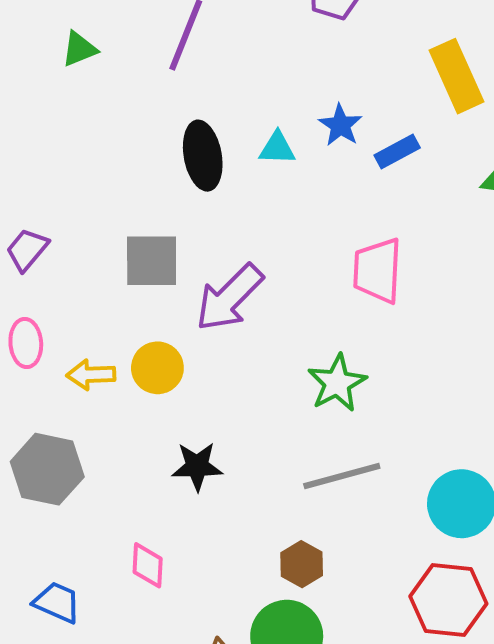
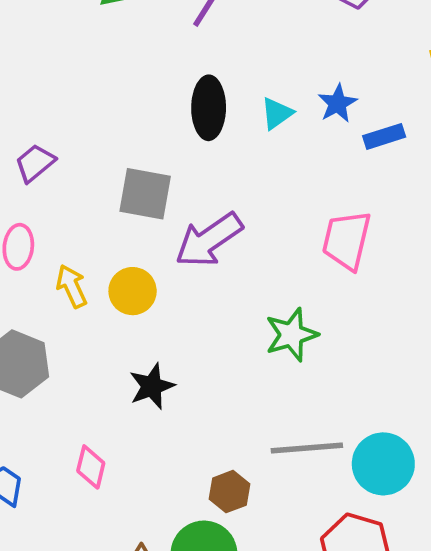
cyan triangle: (277, 148) -> (277, 113), turned -48
yellow arrow: (91, 375) -> (72, 286), turned 57
black star: (197, 466) -> (152, 386), turned -30
gray line: (342, 476) -> (307, 448), moved

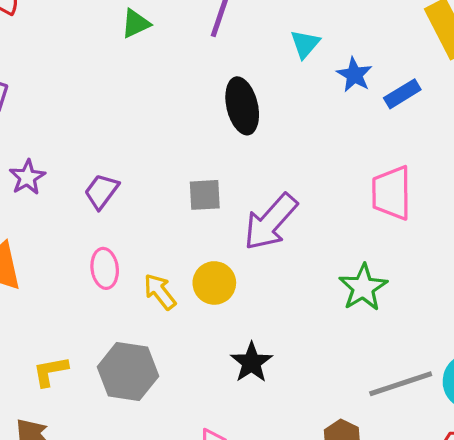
cyan triangle: (277, 113) -> (305, 44), moved
gray square: (145, 194) -> (205, 195), size x0.7

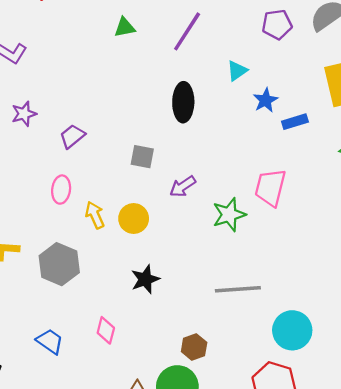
purple arrow: (270, 222) -> (183, 186), size x0.6
green star: (363, 287) -> (229, 215), moved
gray line: (401, 384) -> (238, 289), moved

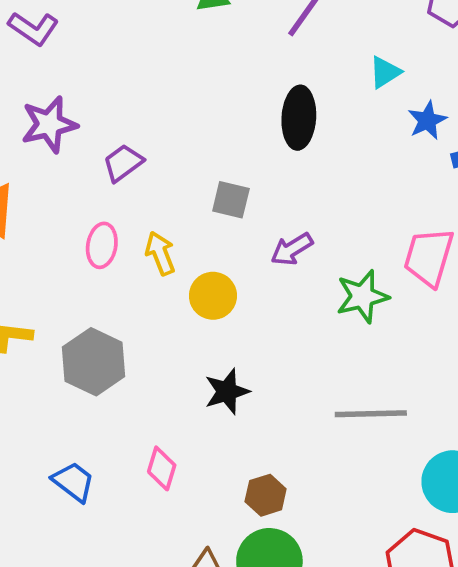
purple star: (24, 114) -> (49, 124), size x1.4
yellow arrow: (95, 215) -> (160, 253), moved
brown hexagon: (194, 347) -> (266, 495), moved

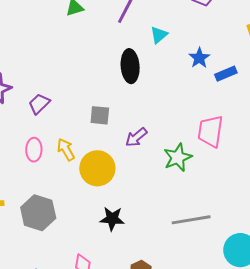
cyan triangle: (385, 72) -> (159, 35), moved
yellow circle: (213, 296) -> (97, 168), size x1.4
black star: (227, 392) -> (112, 219), turned 30

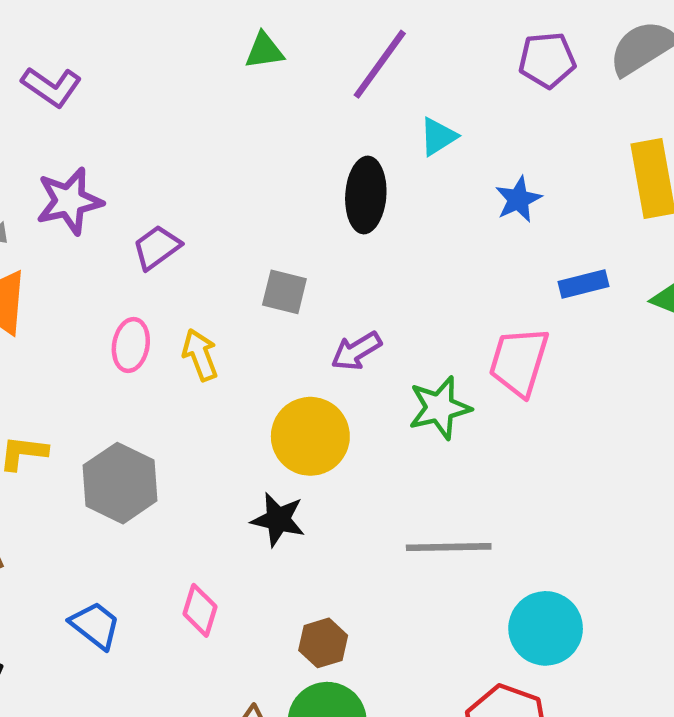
blue rectangle: (226, 74) -> (583, 284), moved
yellow circle: (97, 168) -> (310, 436), moved

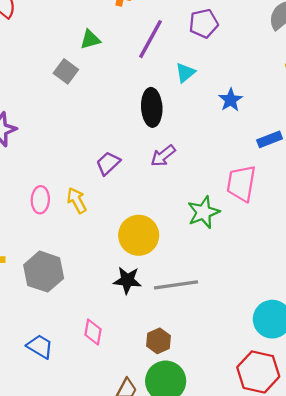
purple pentagon: (547, 60) -> (204, 23), moved
purple trapezoid: (157, 247) -> (108, 163), moved
gray square: (284, 292) -> (66, 71), moved, turned 30
purple arrow: (356, 351) -> (163, 156), moved
gray line: (449, 547) -> (176, 285), moved

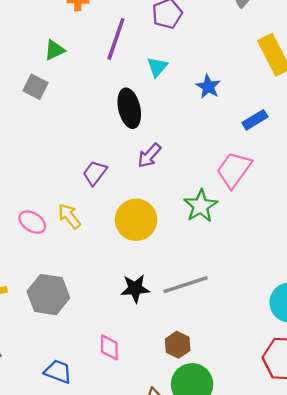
pink trapezoid: (241, 183) -> (234, 170), turned 36
pink ellipse: (40, 200) -> (32, 222), turned -50
yellow circle: (139, 235) -> (136, 220), moved

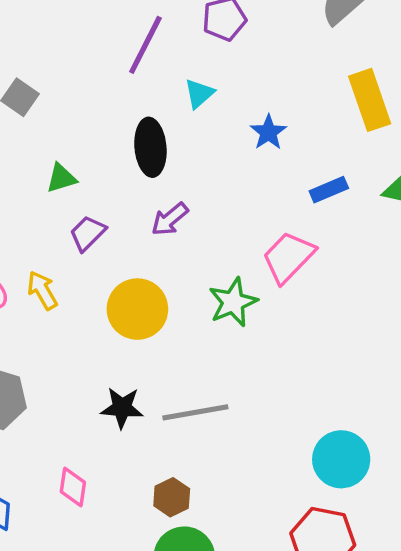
green triangle: (55, 50) -> (61, 178), moved

